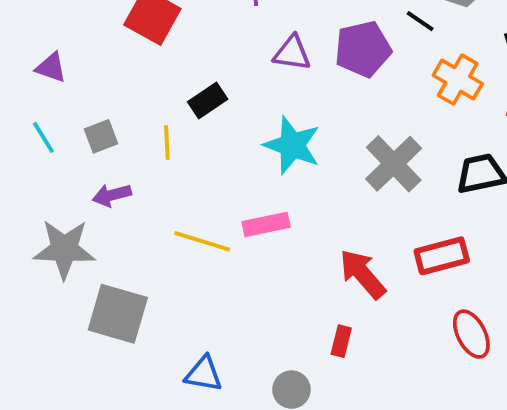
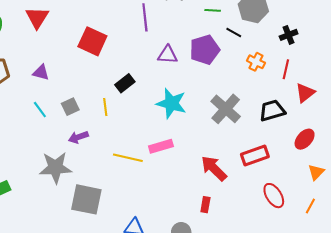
orange cross: (458, 80) -> (256, 62), size x0.7

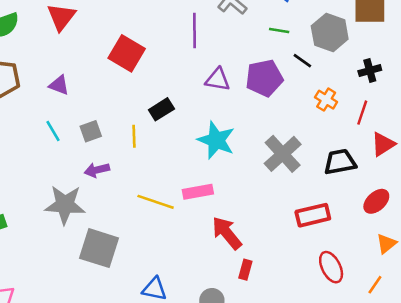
red arrow: (214, 168) -> (227, 233), moved

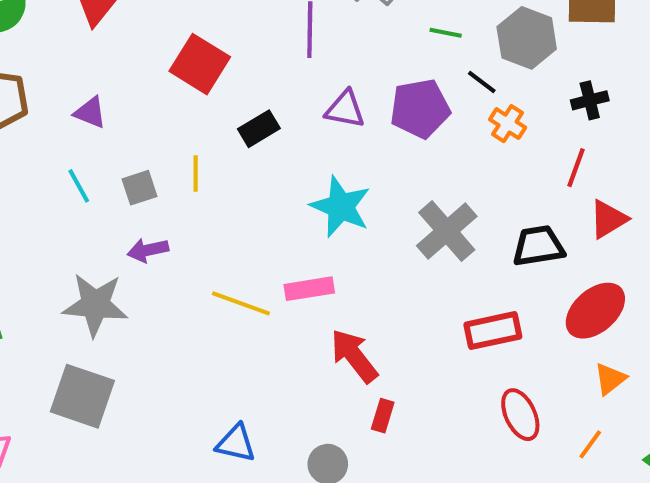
orange cross: (326, 100) -> (508, 124), moved
black rectangle: (161, 109) -> (259, 129), moved
yellow line: (134, 136) -> (196, 173), moved
red ellipse: (376, 201) -> (595, 311), size x1.4
gray square: (99, 248) -> (82, 396), moved

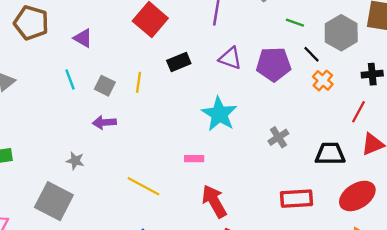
gray square: (140, 188) -> (105, 86), turned 36
gray cross: (447, 231) -> (278, 137), size x0.6
pink rectangle: (309, 289) -> (194, 159), size x0.7
yellow line: (241, 303) -> (143, 186), moved
gray star: (95, 305) -> (75, 161), moved, size x0.5

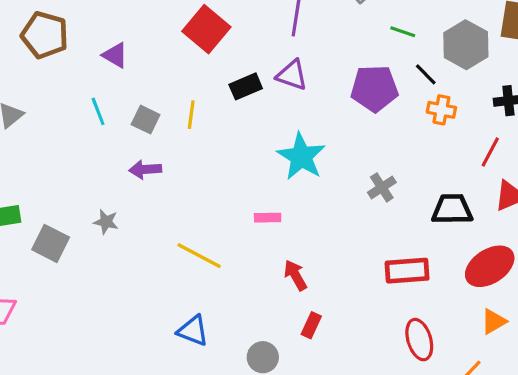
purple triangle: (230, 58) -> (292, 75), moved
orange cross: (323, 80) -> (441, 110), turned -30
gray square: (54, 201) -> (51, 243), moved, size x0.7
red arrow: (214, 201) -> (295, 275), size x0.7

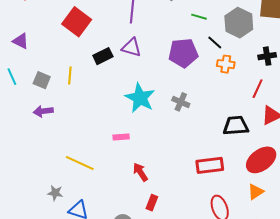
gray cross: (382, 187) -> (181, 102), moved, turned -30
gray star: (106, 222) -> (55, 193), moved
orange triangle: (494, 321) -> (256, 192), moved

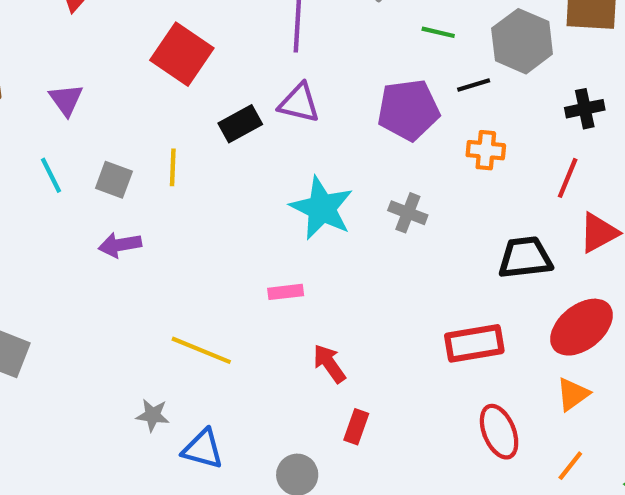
purple triangle: (21, 41) -> (66, 100), turned 30
black line: (215, 42) -> (474, 85), turned -56
orange cross: (226, 64) -> (486, 150), moved

